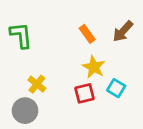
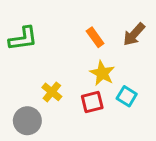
green L-shape: (21, 35) -> (23, 39), turned 88
yellow cross: (37, 84) -> (52, 92), moved

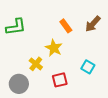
yellow star: (102, 73) -> (54, 48), moved
red square: (92, 102) -> (60, 80), moved

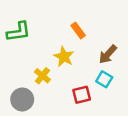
brown arrow: (93, 24) -> (108, 54), moved
red square: (60, 80) -> (82, 95), moved

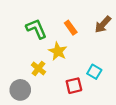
green L-shape: (19, 32) -> (36, 29), moved, turned -105
brown arrow: (108, 54) -> (103, 24), moved

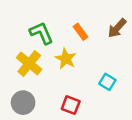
yellow cross: (38, 68) -> (29, 64), moved, size x1.5
red square: (74, 86) -> (71, 105), moved, turned 35

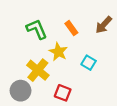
yellow cross: (29, 64) -> (38, 70), moved
cyan square: (107, 82) -> (89, 63), moved

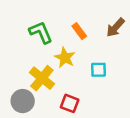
cyan square: (89, 63) -> (99, 70), turned -32

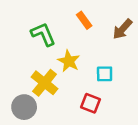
orange rectangle: (79, 31) -> (84, 20), moved
red square: (70, 103) -> (90, 103), moved

